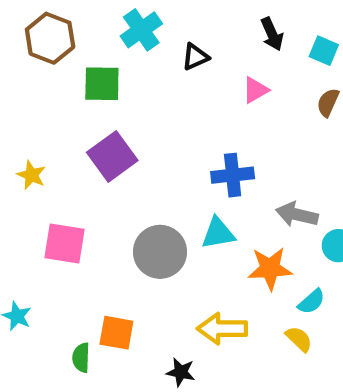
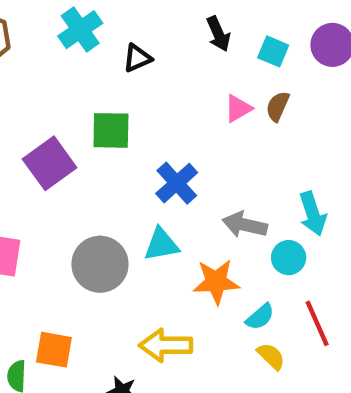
green square: (102, 84) -> (111, 130), moved
pink triangle: (255, 90) -> (238, 108), moved
blue cross: (233, 175) -> (177, 183), turned -36
yellow semicircle: (299, 339) -> (271, 356), moved

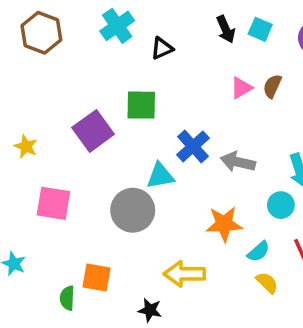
cyan square: (273, 51) -> (260, 29), moved
gray arrow: (245, 225) -> (238, 162), moved
cyan triangle: (161, 244) -> (160, 176), moved

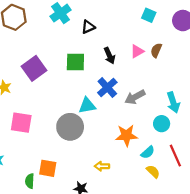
black arrow: (226, 29) -> (109, 56), moved
purple square: (93, 131) -> (34, 68), moved
gray arrow: (238, 162) -> (135, 97), turned -42
yellow arrow: (184, 274) -> (102, 166), size x0.6

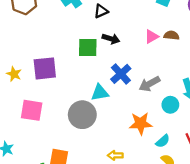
brown semicircle: (156, 50) -> (171, 35), turned 72
black arrow: (109, 56) -> (111, 39), moved, turned -49
purple square: (34, 68) -> (45, 68), moved, turned 30
cyan circle: (162, 124) -> (170, 105), moved

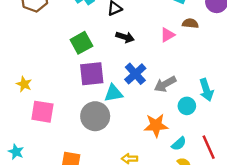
brown semicircle: (171, 35) -> (190, 23), moved
green square: (88, 48) -> (81, 43), moved, turned -30
purple square: (45, 68) -> (92, 74), moved
yellow star: (14, 74) -> (24, 84), moved

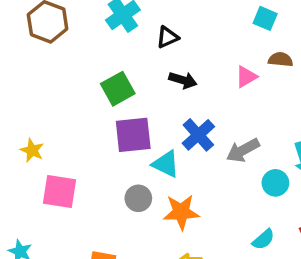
cyan triangle: (113, 93) -> (166, 164), turned 36
gray circle: (95, 116) -> (138, 198), size x0.6
orange star: (156, 125) -> (181, 212), moved

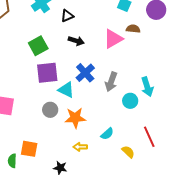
pink triangle: (246, 77) -> (113, 39), size x1.5
gray arrow: (243, 150) -> (111, 82), turned -42
cyan semicircle: (263, 239) -> (107, 134), moved

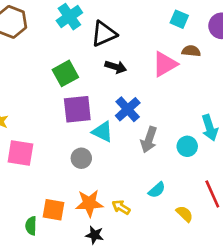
black triangle: (67, 16) -> (104, 34), size x1.5
gray arrow: (111, 82) -> (149, 140), moved
orange star: (75, 118) -> (89, 203), moved
yellow arrow: (80, 147) -> (121, 207), turned 32

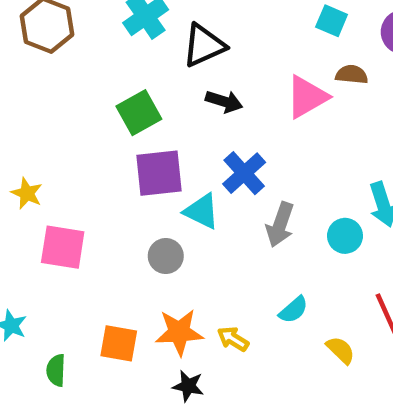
green semicircle: (31, 226) -> (56, 370), moved

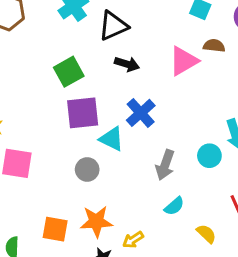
gray arrow: (280, 225) -> (165, 165), moved
yellow arrow: (233, 339) -> (133, 240), moved, turned -65

